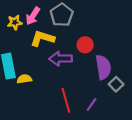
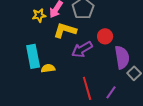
purple arrow: (61, 59) -> (82, 49), turned -30

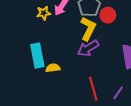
yellow L-shape: (65, 30) -> (88, 29), moved, turned 100
red circle: (105, 36) -> (108, 15), moved

